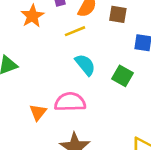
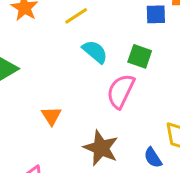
pink semicircle: (70, 102) -> (121, 91), moved, turned -52

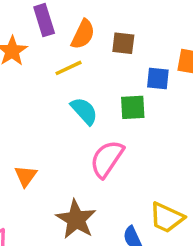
green square: (140, 56) -> (133, 107), moved, turned -30

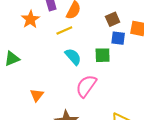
brown square: (123, 43) -> (113, 19), moved, turned -32

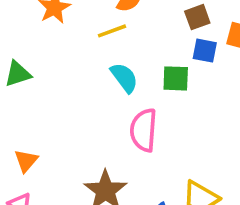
pink semicircle: (86, 86) -> (144, 130), turned -35
orange triangle: (37, 95) -> (26, 161), moved

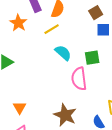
green square: (176, 78) -> (92, 58), moved

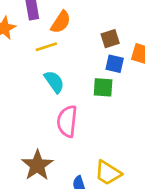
green square: (92, 58) -> (103, 87), moved

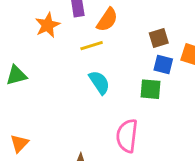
pink semicircle: (67, 121) -> (127, 136), moved

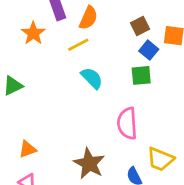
blue square: (163, 64) -> (149, 50), turned 36
orange triangle: (19, 143) -> (27, 149), turned 36

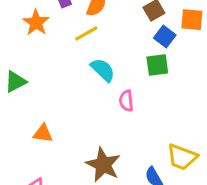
pink semicircle: (127, 123) -> (126, 101), moved, size x0.6
orange triangle: (27, 149) -> (43, 134), moved, turned 30

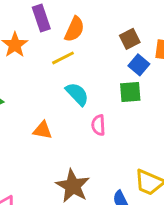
orange triangle: (43, 134) -> (43, 130), moved

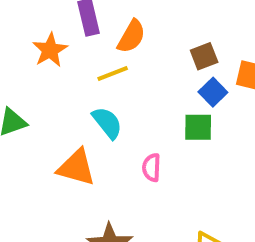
cyan semicircle: (77, 94) -> (107, 123), moved
orange triangle: (43, 130) -> (76, 167), size x1.5

